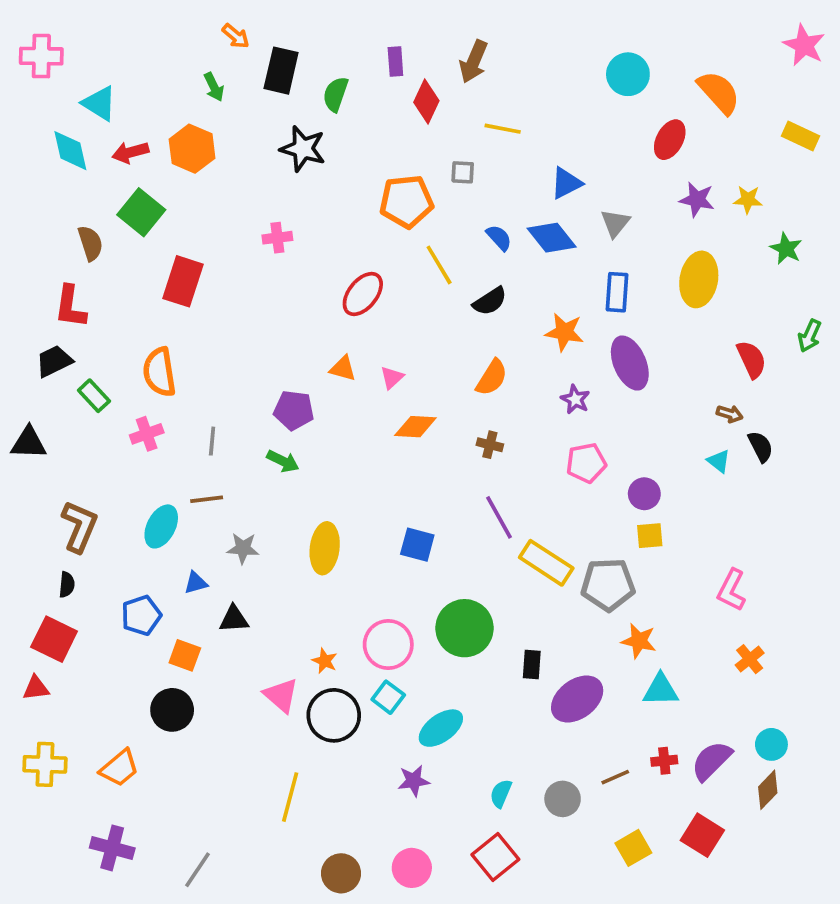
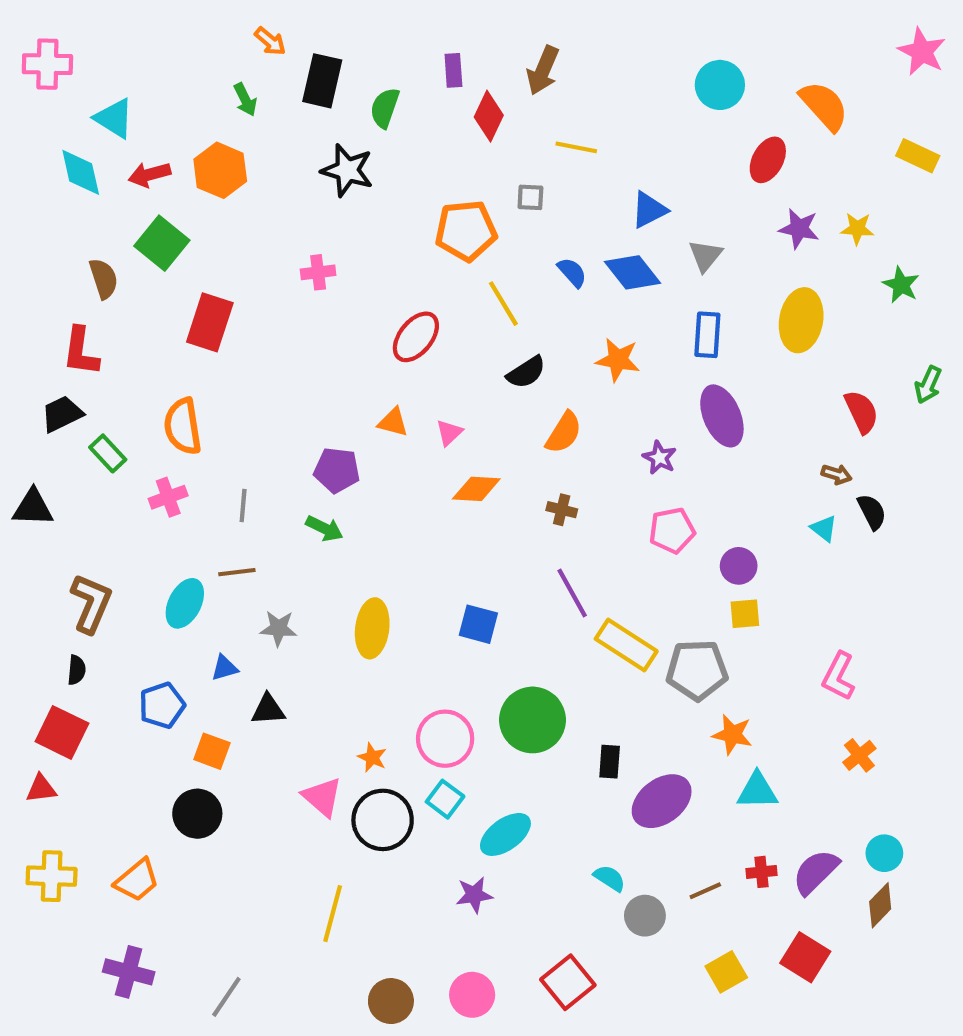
black semicircle: (490, 301) -> (526, 372), moved
orange star: (564, 332) -> (618, 360), moved
cyan semicircle: (501, 793) -> (610, 878), moved, turned 100

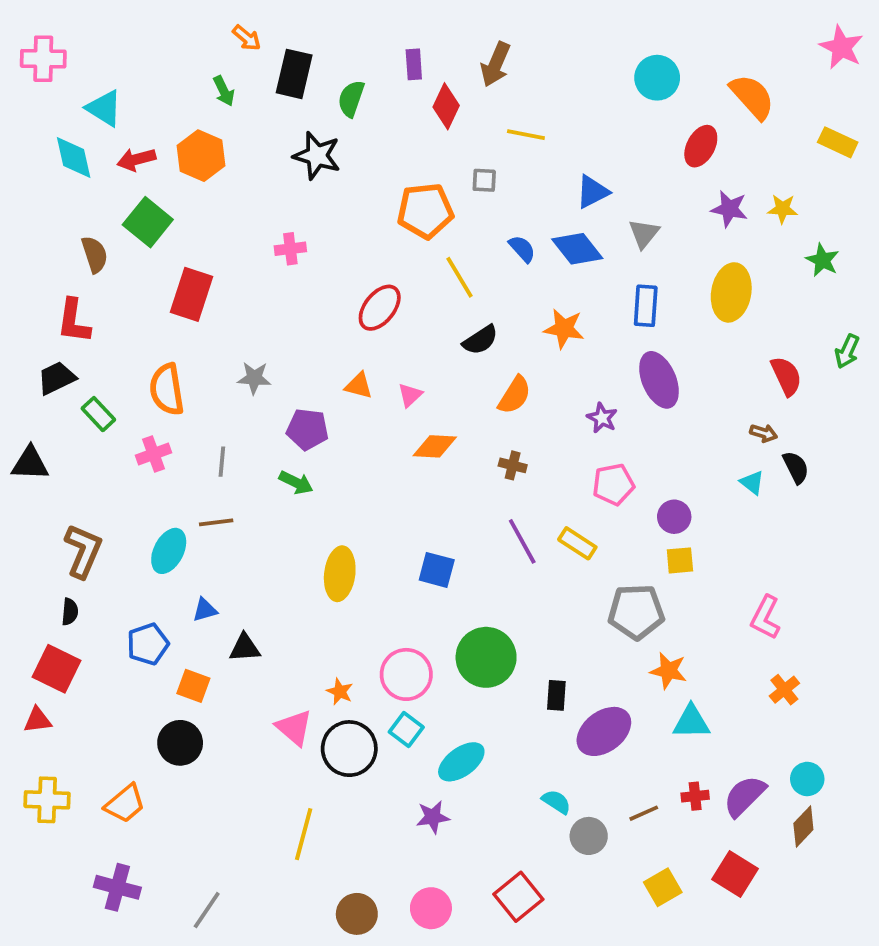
gray star: (279, 628) -> (254, 378), moved
yellow rectangle: (626, 645) -> (577, 543), moved, size x0.7

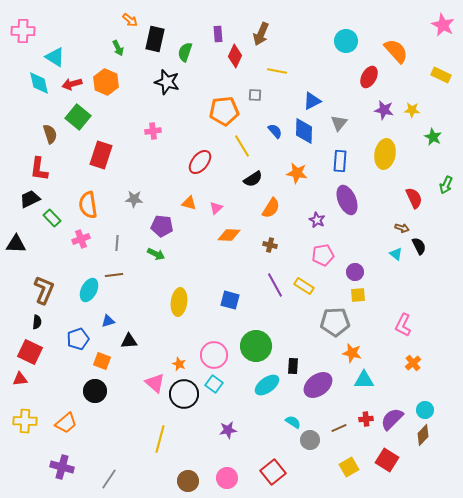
blue diamond: (577, 249) -> (304, 131), turned 40
cyan ellipse: (461, 762) -> (267, 385), moved

